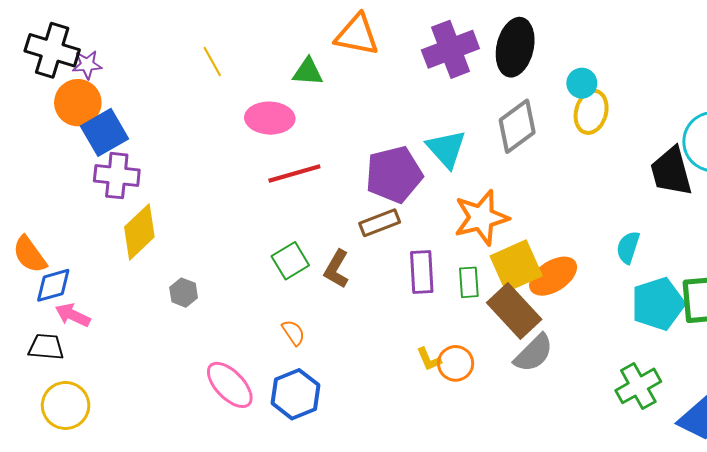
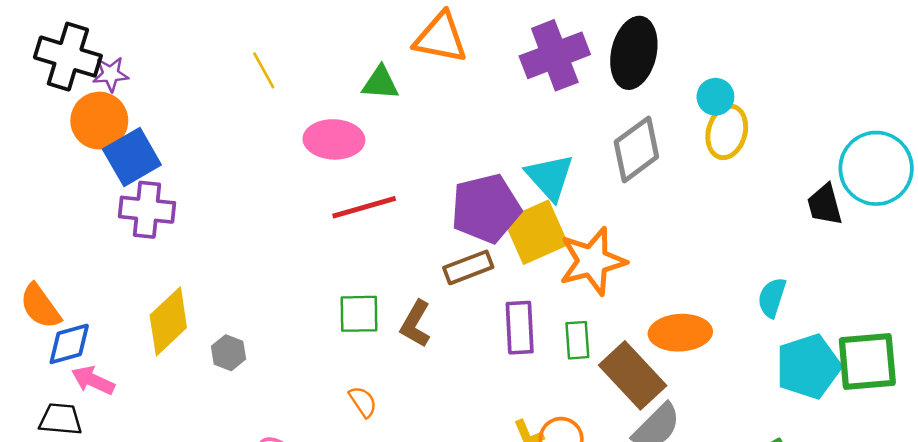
black trapezoid: (671, 171) -> (825, 205), size x0.7
yellow diamond: (139, 232) -> (168, 321), moved
green square: (290, 261) -> (359, 314), turned 30
yellow square: (516, 266) -> (536, 232), moved
orange ellipse: (553, 276) -> (680, 333), turned 30

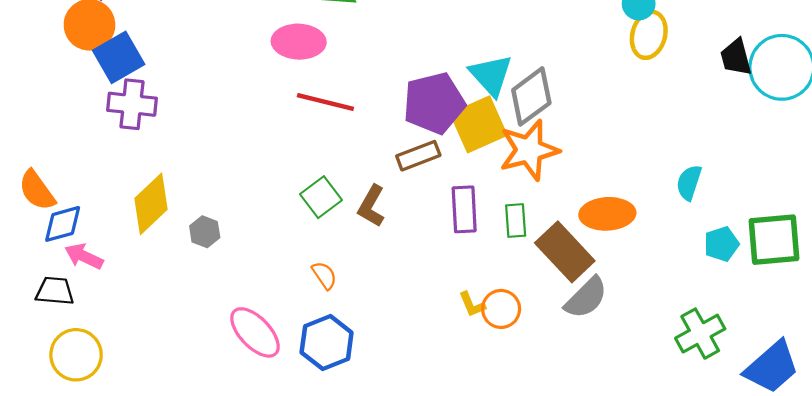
gray diamond: (636, 149) -> (531, 96), moved
black trapezoid: (825, 205) -> (736, 57), moved
red line: (364, 207) -> (325, 102), turned 30
green square: (359, 314) -> (321, 197), turned -36
cyan pentagon: (808, 367) -> (721, 244), size x0.6

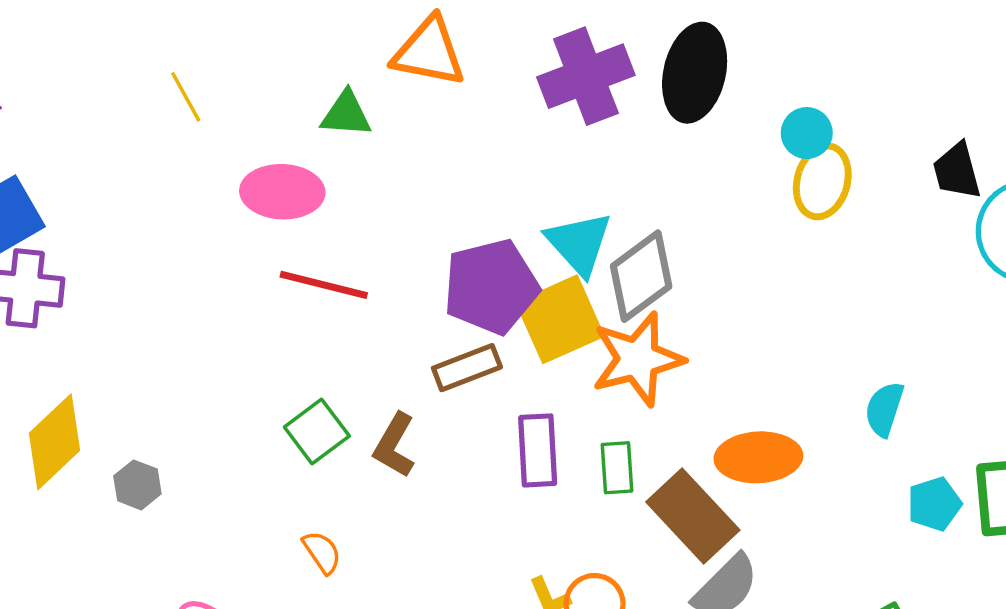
black trapezoid: (736, 57) -> (957, 171), moved

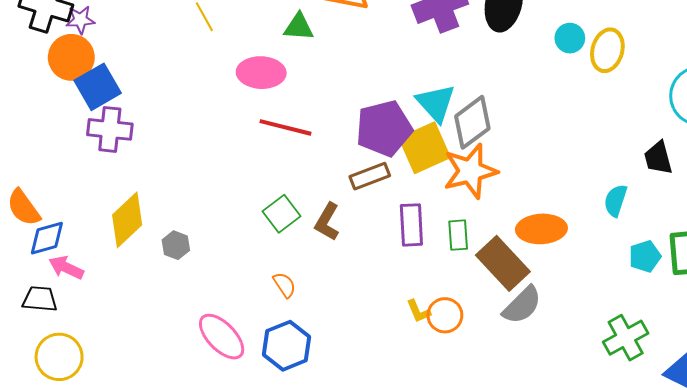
black trapezoid: (957, 171) -> (658, 158), moved
yellow ellipse: (822, 181) -> (607, 50), moved

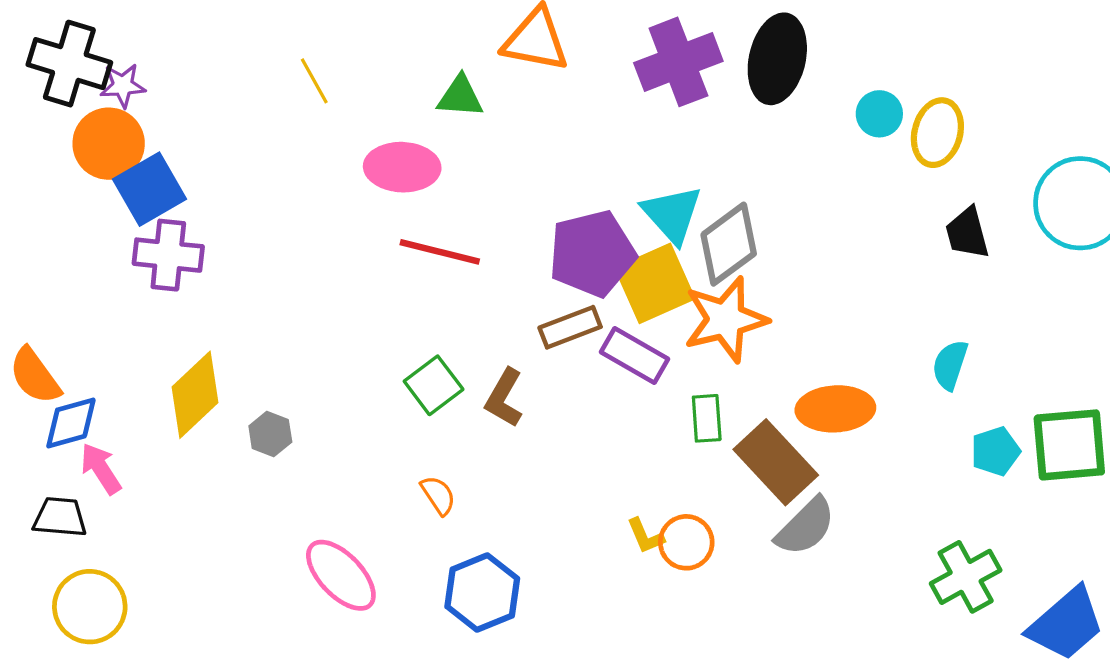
black trapezoid: (658, 158) -> (967, 233), moved
purple rectangle: (411, 225) -> (634, 356), moved, turned -57
pink arrow: (66, 268) -> (101, 469), turned 32
blue hexagon: (287, 346) -> (482, 593), moved

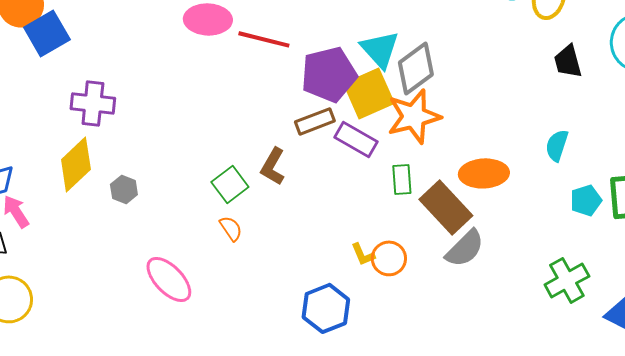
red line: (440, 252) -> (264, 39), moved
purple cross: (168, 255) -> (93, 103), moved
green square: (434, 385) -> (230, 184), moved
blue hexagon: (482, 593) -> (326, 308), moved

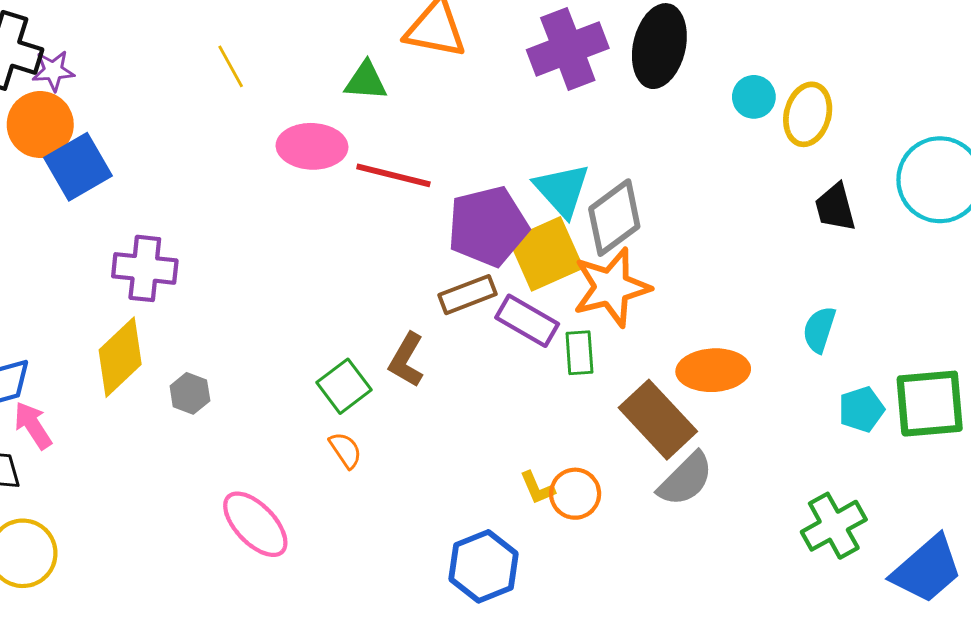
green rectangle: (402, 179) -> (579, 353), moved

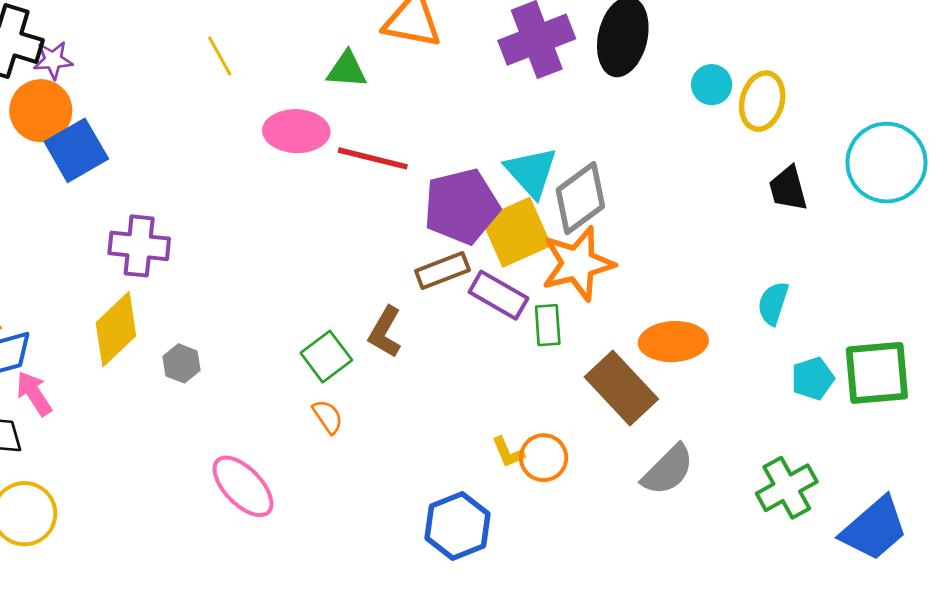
gray semicircle: (686, 479) -> (668, 470), moved

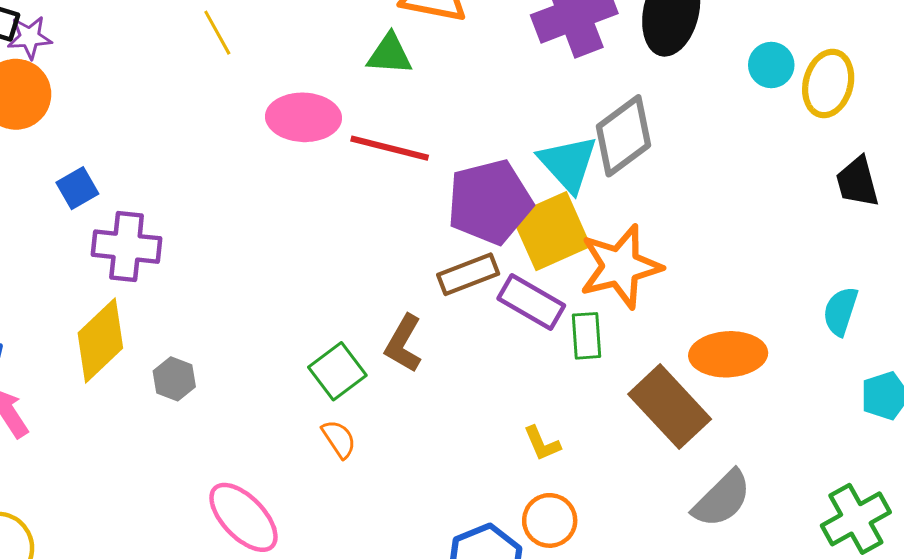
green triangle: (347, 70) -> (390, 54), moved
blue square: (76, 150) -> (77, 188), moved, size x0.6
gray diamond: (580, 198) -> (624, 136), moved
yellow L-shape: (508, 452) -> (542, 444), moved
orange circle: (544, 458) -> (550, 520), moved

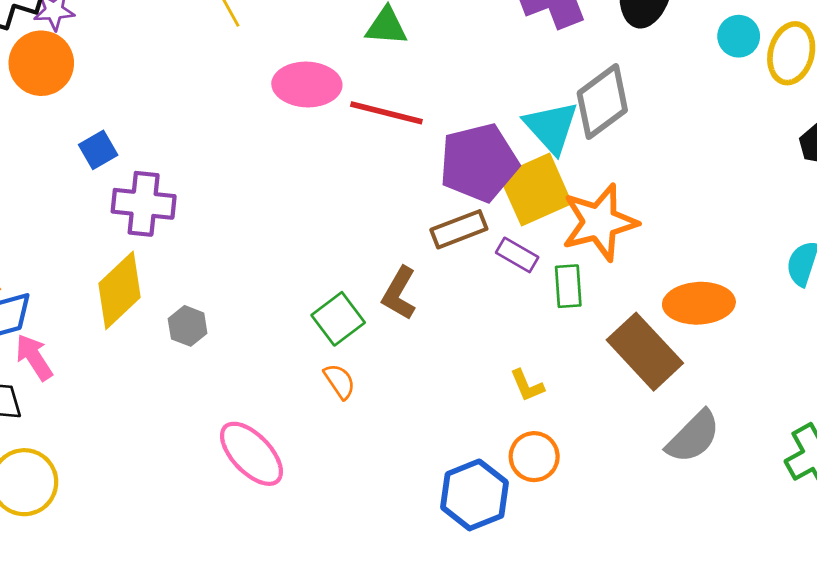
purple rectangle: (531, 302) -> (517, 255), size x0.7

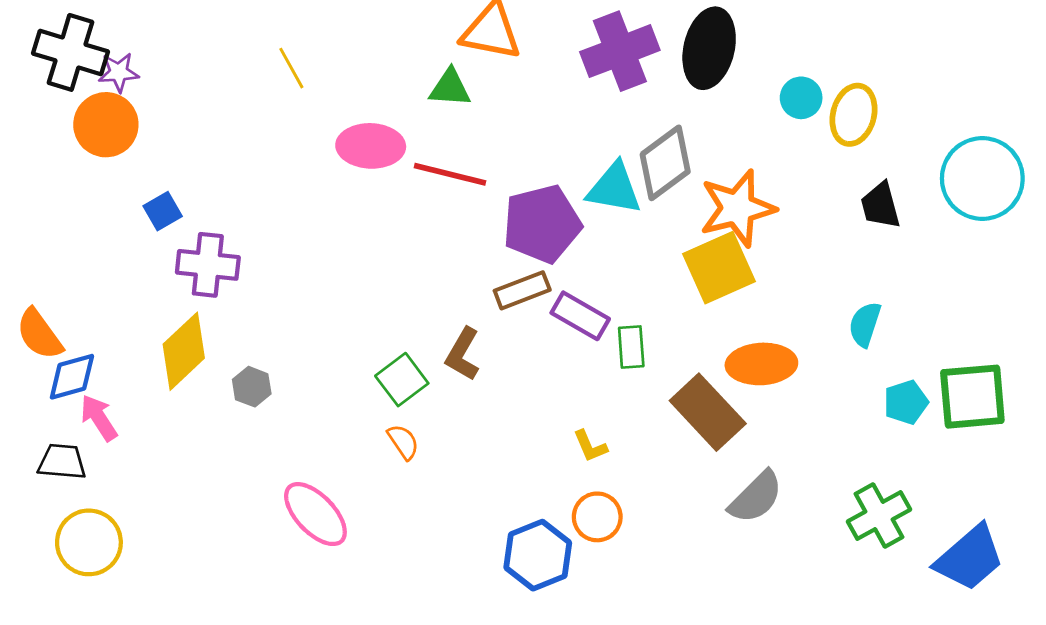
cyan triangle: (551, 127) -> (614, 188), turned -38
yellow square: (536, 190) -> (719, 268), moved
orange star: (599, 222) -> (737, 208), moved
purple rectangle: (517, 255) -> (580, 316), size x1.4

